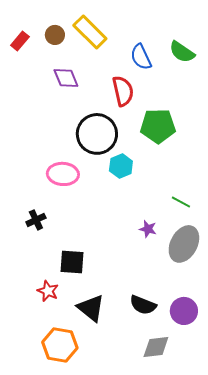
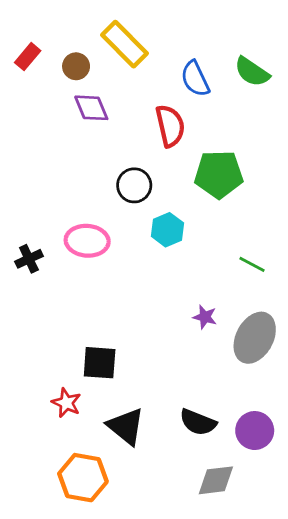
brown circle: (55, 35) -> (76, 66), moved
black circle: (97, 134) -> (134, 185), size x0.6
green line: (181, 202) -> (252, 264), moved
black cross: (36, 220) -> (29, 259), moved

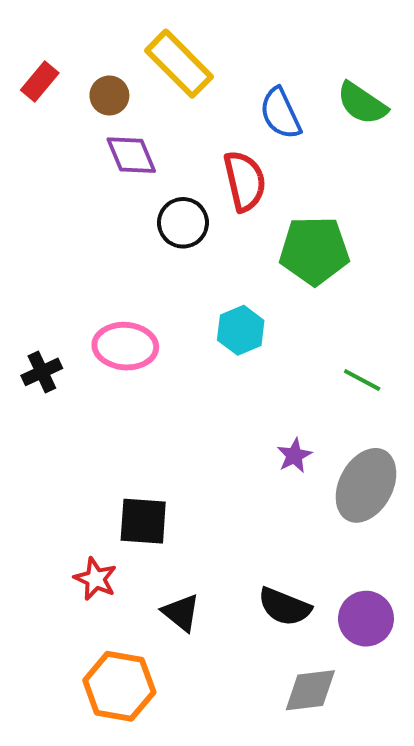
black circle: (134, 185) -> (183, 223), moved
purple star: (205, 317) -> (294, 456), turned 30
black triangle: (126, 426) -> (181, 613), size x0.7

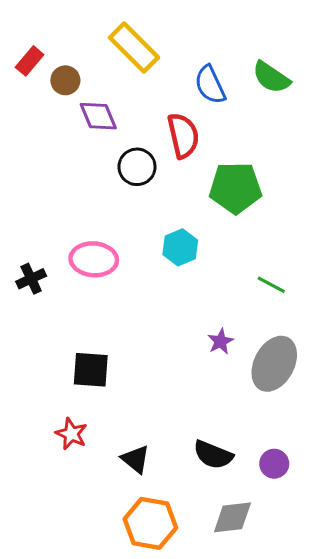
brown circle: (109, 95) -> (65, 80), moved
black square: (143, 521) -> (91, 370), moved
purple circle: (366, 619) -> (274, 464), size x0.7
orange hexagon: (119, 686) -> (150, 523), moved

